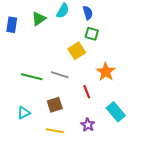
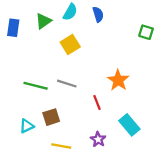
green square: (92, 34) -> (146, 32), moved
yellow square: (77, 51) -> (70, 45), moved
brown square: (55, 105) -> (51, 117), moved

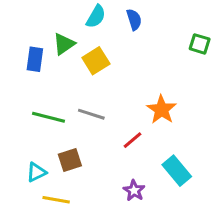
green triangle: (43, 21) -> (64, 44), moved
blue rectangle: (13, 28) -> (35, 59), moved
red line: (97, 103) -> (133, 140), turned 72
yellow line: (61, 146) -> (56, 200), moved

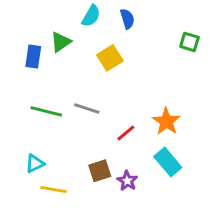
yellow square: (96, 61) -> (110, 58), moved
orange star: (162, 110) -> (166, 121), moved
brown square: (70, 160) -> (100, 171), moved

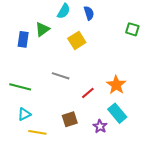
green line: (46, 111) -> (20, 87), moved
purple star: (127, 181) -> (100, 126), moved

